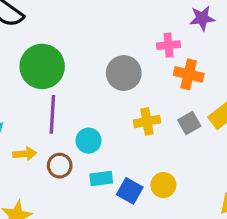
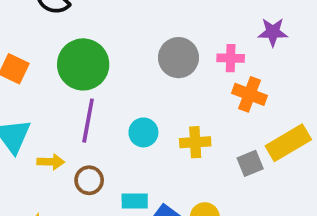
gray circle: (124, 73) -> (178, 58), moved
gray square: (189, 123) -> (250, 163), moved
cyan circle: (89, 141) -> (143, 132), moved

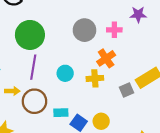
orange cross: (249, 94) -> (106, 58), moved, turned 36
brown circle: (89, 180) -> (34, 101), size x1.5

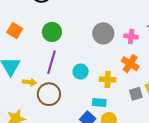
green circle: (30, 35) -> (52, 32), size x0.7
orange cross: (106, 58) -> (130, 64), moved, turned -30
cyan rectangle: (61, 113) -> (99, 103), moved

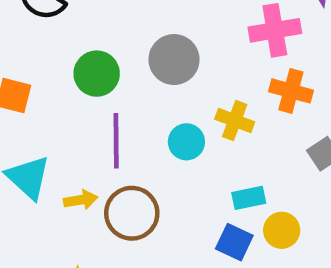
gray circle: (103, 33) -> (174, 60), moved
pink cross: (131, 36) -> (275, 30), size x1.5
yellow cross: (108, 79) -> (235, 121), moved, turned 35

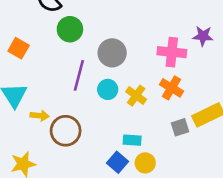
green circle: (97, 74) -> (70, 29), moved
purple line: (116, 141) -> (79, 75), moved
cyan circle: (186, 142) -> (108, 89), moved

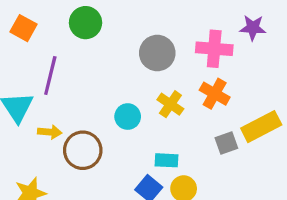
orange square: (19, 48) -> (23, 28), moved
gray circle: (112, 53) -> (157, 53), moved
purple line: (79, 75) -> (50, 76), moved
cyan circle: (108, 89) -> (128, 117), moved

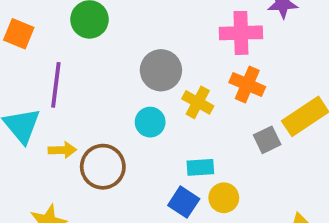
gray circle: (157, 53) -> (161, 70), moved

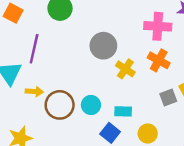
cyan circle: (150, 122) -> (91, 105), moved
yellow circle: (224, 198) -> (148, 134), moved

